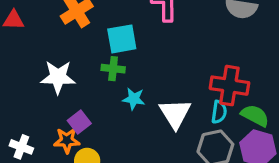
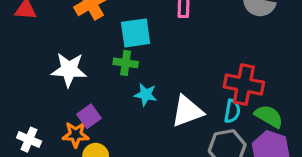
white triangle: (175, 114) -> (187, 111), turned 40

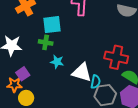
white triangle: (187, 111) -> (82, 72), turned 35
cyan semicircle: (232, 111) -> (96, 82), moved

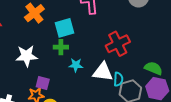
red cross: (116, 57) -> (118, 44), moved, turned -30
purple square: (23, 74) -> (43, 83), turned -32

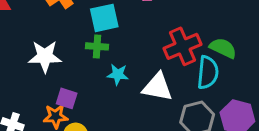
green semicircle: (153, 68) -> (223, 48), moved
cyan semicircle: (118, 79) -> (208, 73), moved, size x1.5

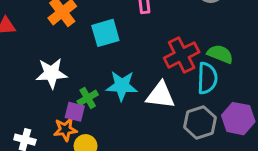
green cross: (97, 46) -> (88, 98), moved, turned -30
cyan star: (118, 74) -> (122, 86), size x1.5

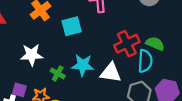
green cross: (88, 98) -> (58, 73), turned -32
purple square: (75, 112) -> (19, 90), moved

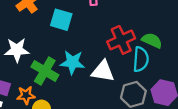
cyan square: (72, 26) -> (61, 20), turned 30
green cross: (58, 73) -> (45, 71), size x1.6

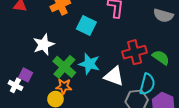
white star: (17, 50) -> (44, 45), turned -30
cyan semicircle: (141, 59) -> (147, 84), moved
orange star: (26, 95) -> (64, 86), moved

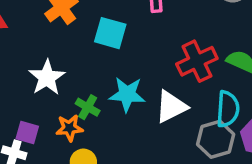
green cross: (64, 67) -> (88, 107), size x0.6
white triangle: (114, 76) -> (171, 107), turned -35
orange star: (64, 86) -> (69, 128), moved

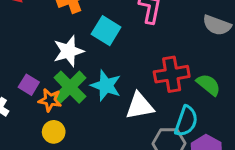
white star: (47, 77) -> (69, 51), moved
green cross: (88, 107) -> (70, 87), size x1.6
purple square: (27, 132) -> (29, 85), moved

